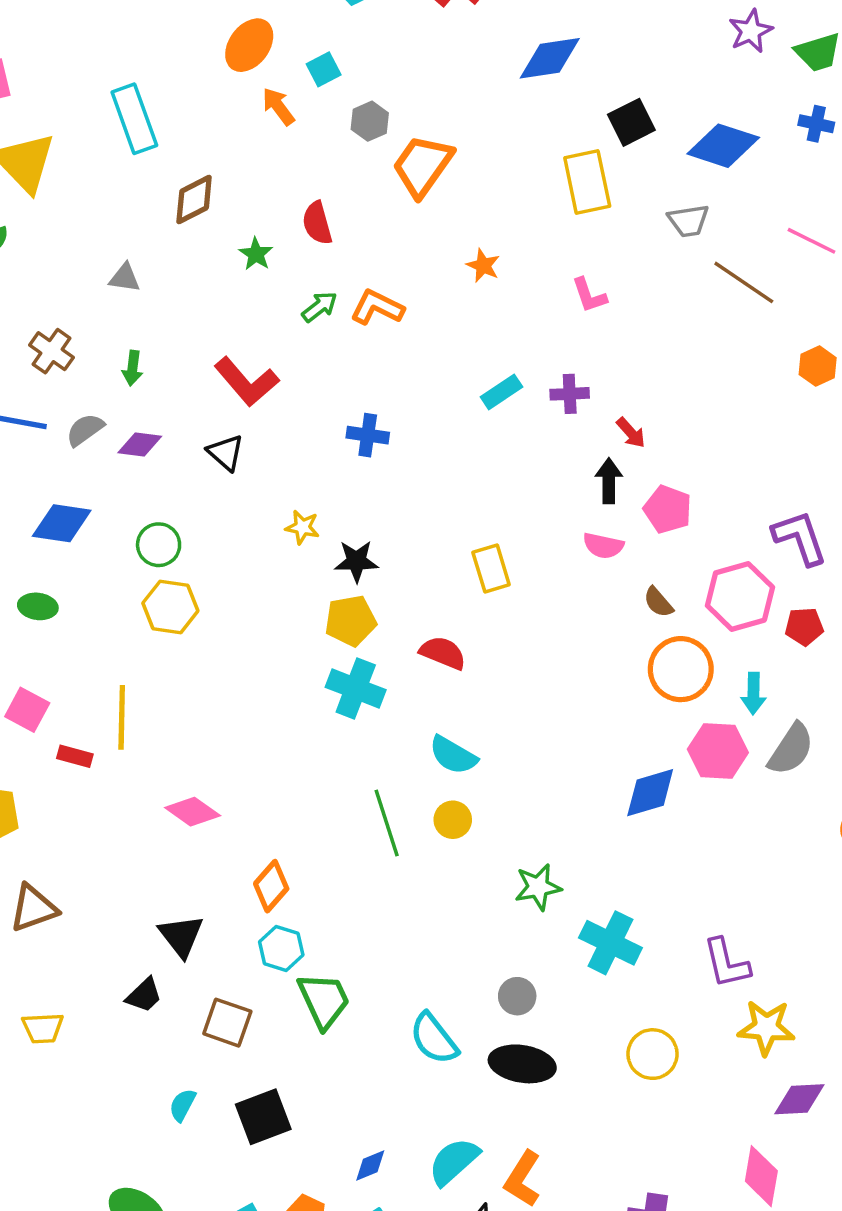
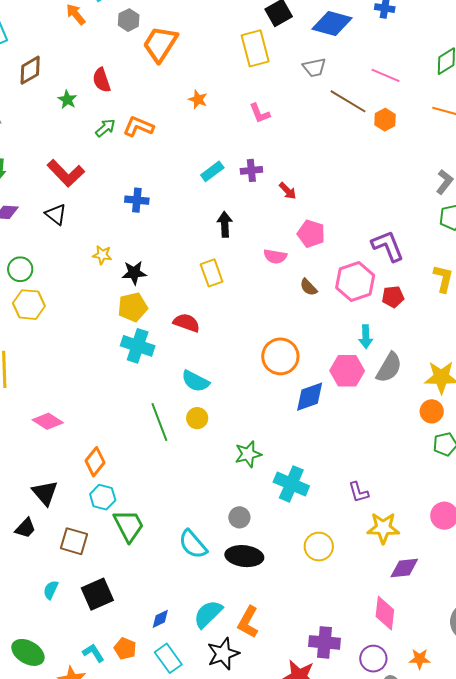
orange hexagon: (818, 366) -> (385, 120), moved
black arrow: (609, 481) -> (225, 224), moved
orange circle: (681, 669) -> (280, 356), moved
purple L-shape: (727, 963) -> (358, 492), size x0.7

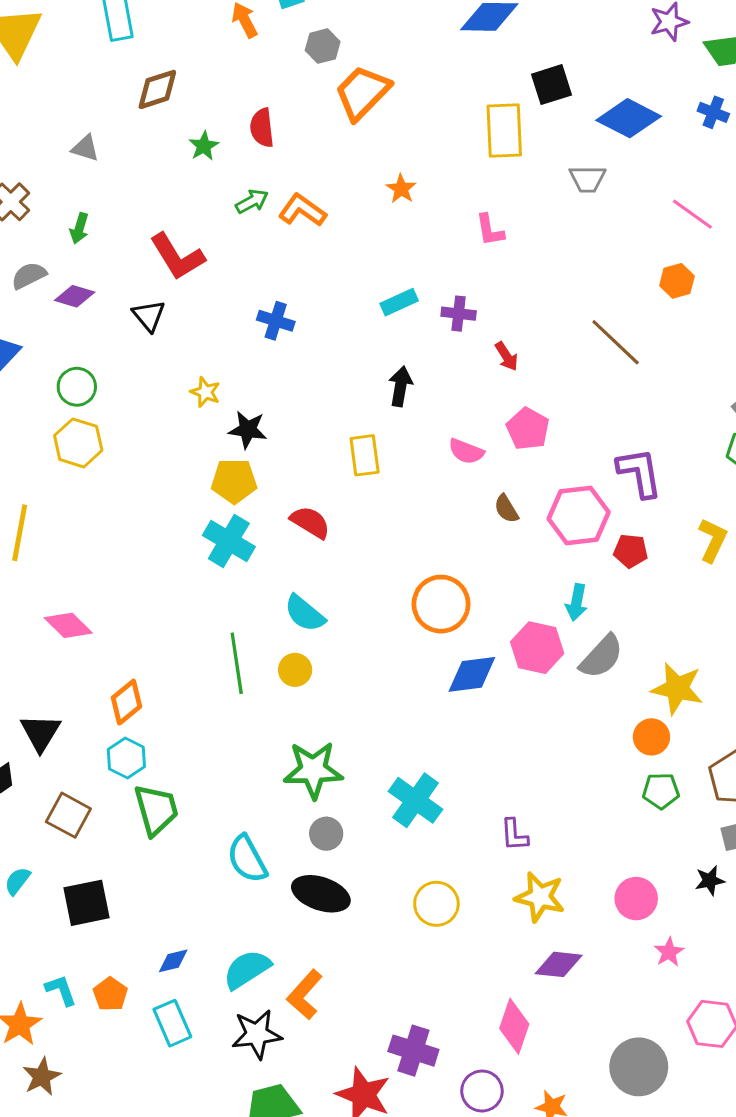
brown line: (348, 101) -> (616, 342), moved
green star: (248, 454) -> (313, 770), moved, size x1.4

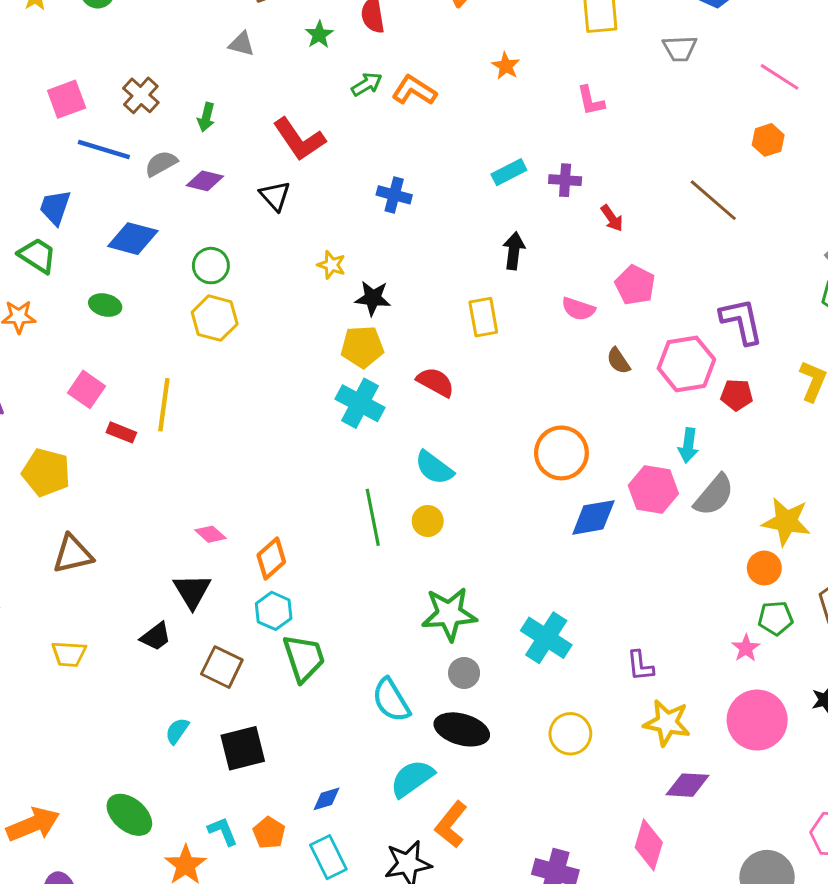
gray triangle: (85, 148) -> (242, 44), moved
pink diamond: (68, 625) -> (210, 534), moved, size x0.7
pink circle: (636, 899) -> (757, 720), size x1.5
pink star: (669, 952) -> (746, 648), moved
cyan semicircle: (247, 969) -> (412, 778), moved

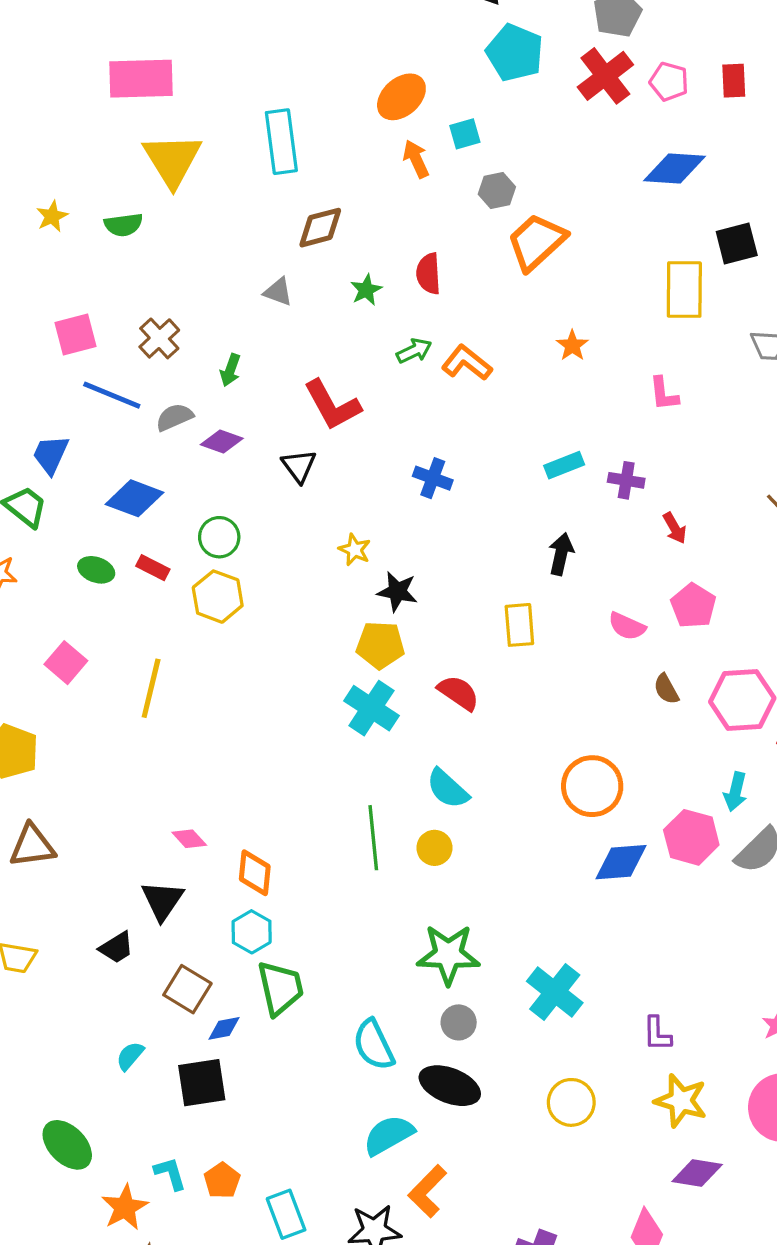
red rectangle: (121, 432) -> (153, 568), moved
orange diamond: (271, 559) -> (255, 873), turned -48
blue diamond: (326, 799) -> (224, 1028), moved

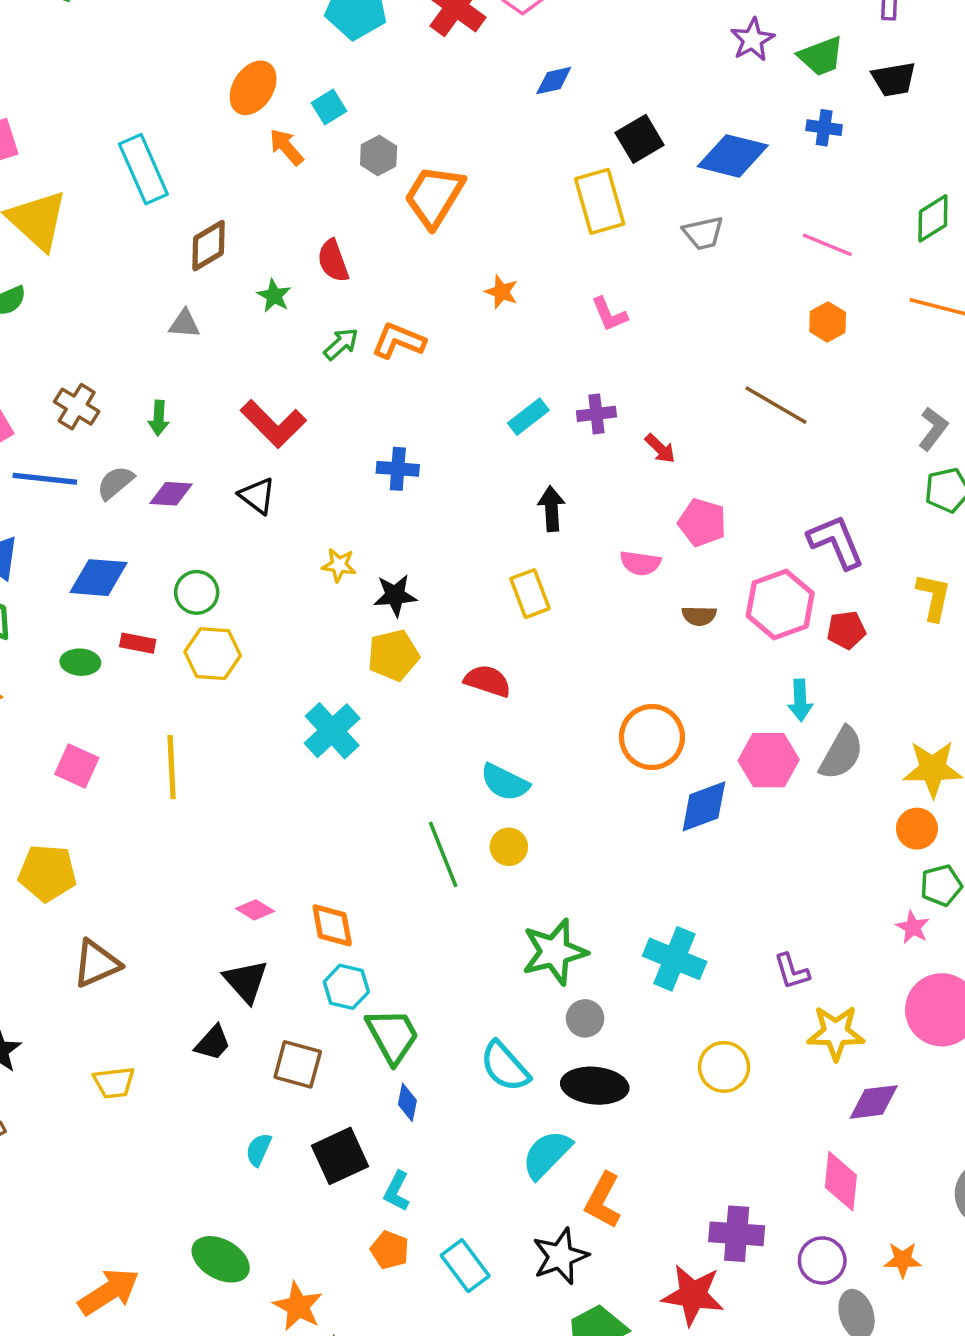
blue diamond: (675, 169) -> (554, 81), size x0.6
brown semicircle: (666, 689) -> (699, 616), turned -44
cyan cross: (371, 708) -> (332, 731), moved, turned 30
blue diamond: (224, 1028) -> (407, 1102), moved, turned -52
cyan L-shape: (170, 1174) -> (397, 1191), moved, turned -120

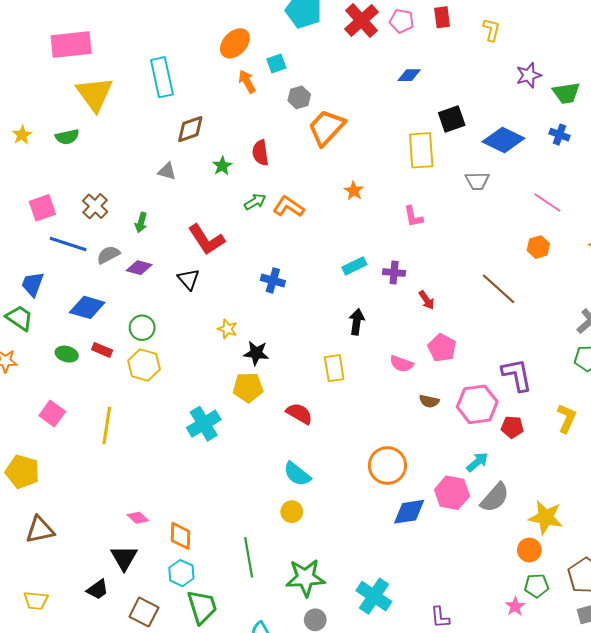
cyan arrow: (800, 700) -> (477, 462), turned -140
green line: (443, 854) -> (249, 557), moved

